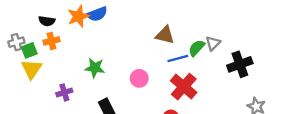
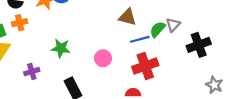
red cross: (184, 87) -> (145, 66), turned 30

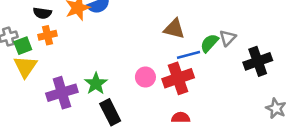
green star: (61, 48) -> (96, 84), moved, turned 30
red cross: (145, 66) -> (178, 78), moved
purple cross: (32, 72) -> (62, 93), size x1.6

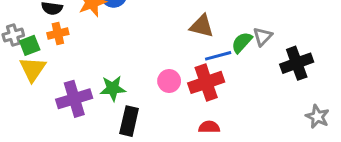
green star: (96, 84) -> (113, 88), turned 30
black rectangle: (110, 112) -> (129, 121), turned 40

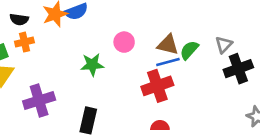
brown triangle: (202, 26) -> (168, 45), moved
gray triangle: (263, 36) -> (224, 45), moved
pink circle: (169, 81) -> (124, 42), moved
green star: (113, 88) -> (92, 65), moved

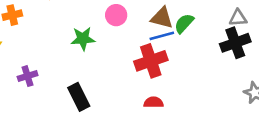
gray triangle: (224, 45) -> (238, 18), moved, turned 42
purple cross: (39, 100) -> (28, 76), size x0.6
black rectangle: (88, 120) -> (79, 97), turned -40

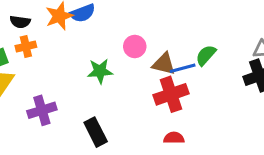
brown triangle: (162, 18) -> (164, 64), moved
purple cross: (28, 76) -> (42, 110), size x1.4

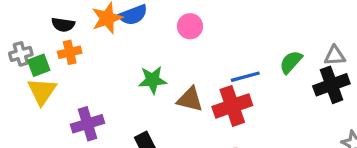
pink circle: (135, 46) -> (190, 26), moved
green semicircle: (206, 55) -> (291, 62), moved
brown triangle: (164, 64) -> (190, 99), moved

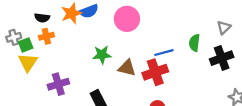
pink circle: (190, 26) -> (127, 19), size x1.5
gray triangle: (335, 56) -> (224, 28), moved, turned -40
green semicircle: (291, 62) -> (194, 43), turned -35

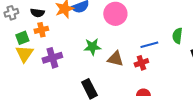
gray cross: (14, 37) -> (11, 13), moved
red cross: (155, 72) -> (141, 63), size x0.6
purple cross: (58, 84) -> (52, 58), moved

